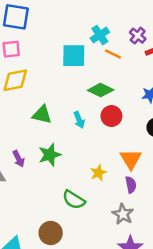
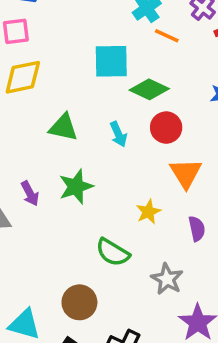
cyan square: (74, 56) -> (111, 61), moved
orange triangle: (131, 159) -> (186, 173), moved
gray star: (123, 214) -> (167, 279), moved

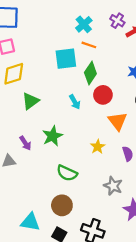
orange line: (167, 36) -> (89, 45), moved
green diamond: (149, 89) -> (90, 73), turned -75
green triangle: (63, 127) -> (30, 101), moved, turned -42
green semicircle: (113, 252) -> (67, 173), moved

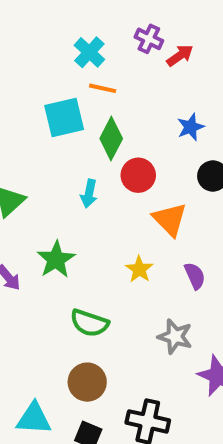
cyan arrow: (75, 102) -> (89, 194), turned 48

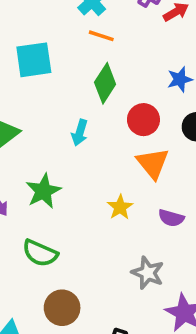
cyan square: (64, 117) -> (34, 60), moved
red circle: (138, 175) -> (143, 120), moved
purple semicircle: (195, 276) -> (171, 218), turned 125
green semicircle: (89, 323) -> (40, 253), moved

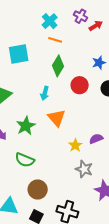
orange triangle: (153, 163) -> (56, 118), moved
yellow star: (120, 207) -> (75, 145), moved
purple semicircle: (171, 218) -> (96, 139), turned 144

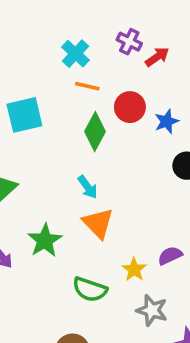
red circle: (80, 85) -> (130, 107), moved
cyan arrow: (45, 93) -> (88, 187), moved, turned -48
green semicircle: (25, 160) -> (90, 289), moved

